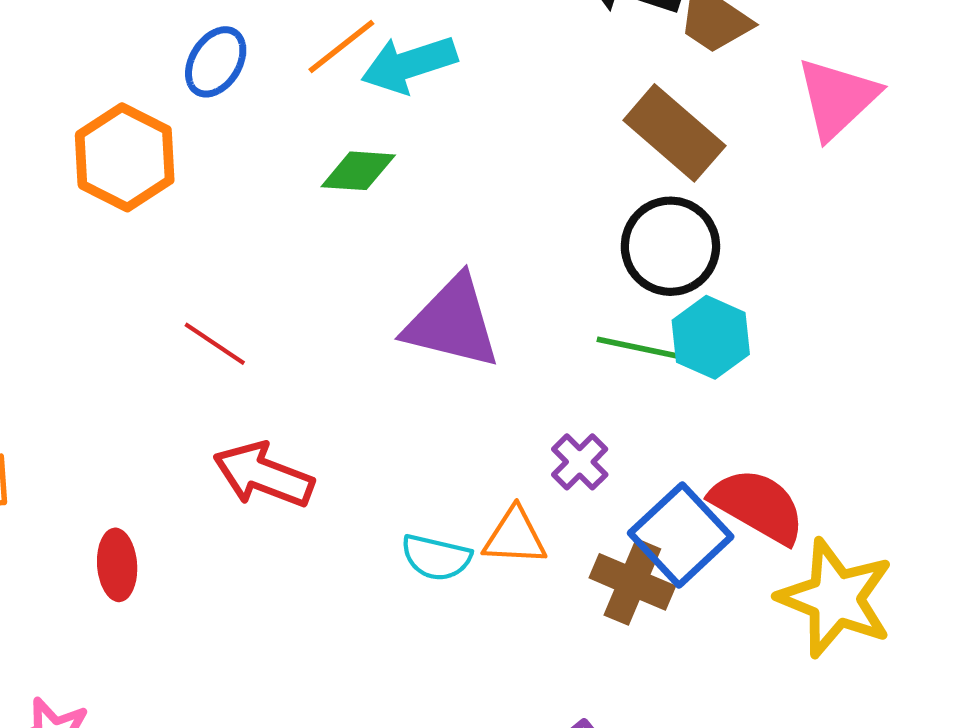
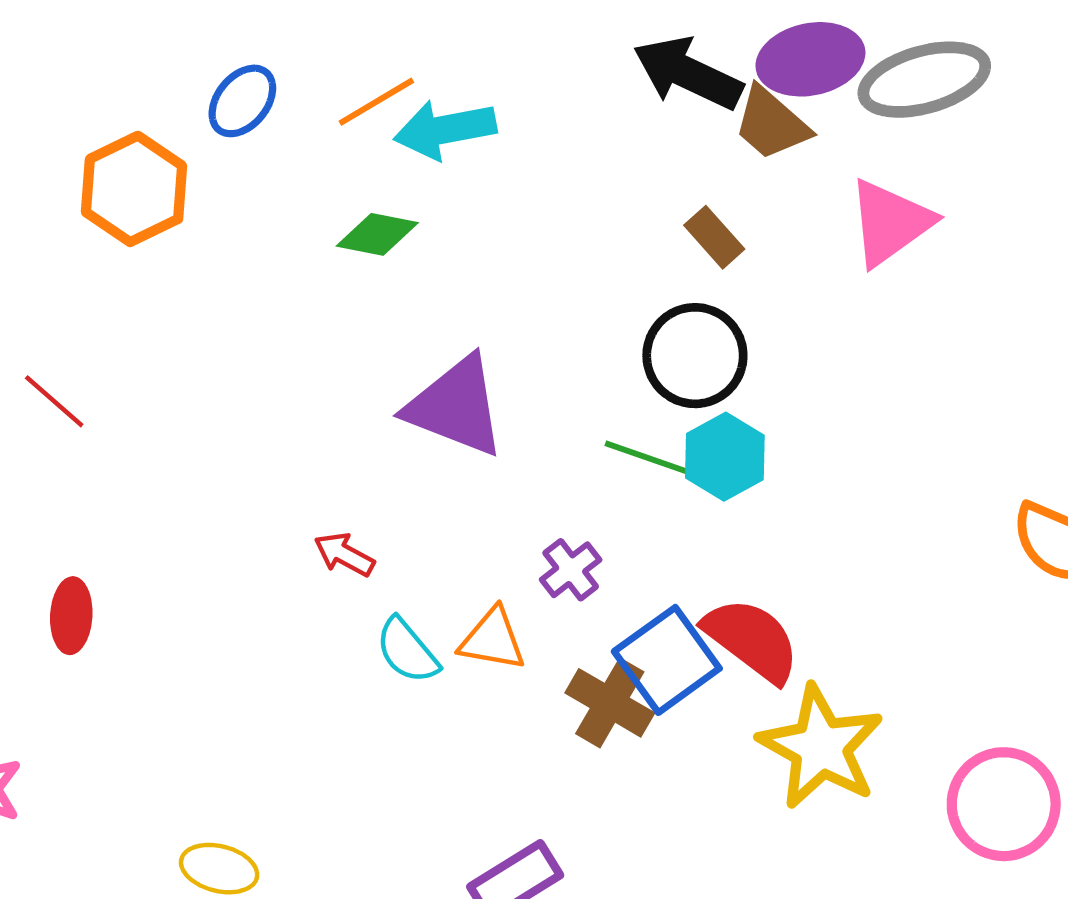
brown rectangle: (674, 133) -> (714, 237), size x0.6
red line: (215, 344) -> (54, 401), moved
red arrow: (263, 475) -> (344, 554), moved, size x0.6
cyan semicircle: (436, 557) -> (407, 651), turned 30

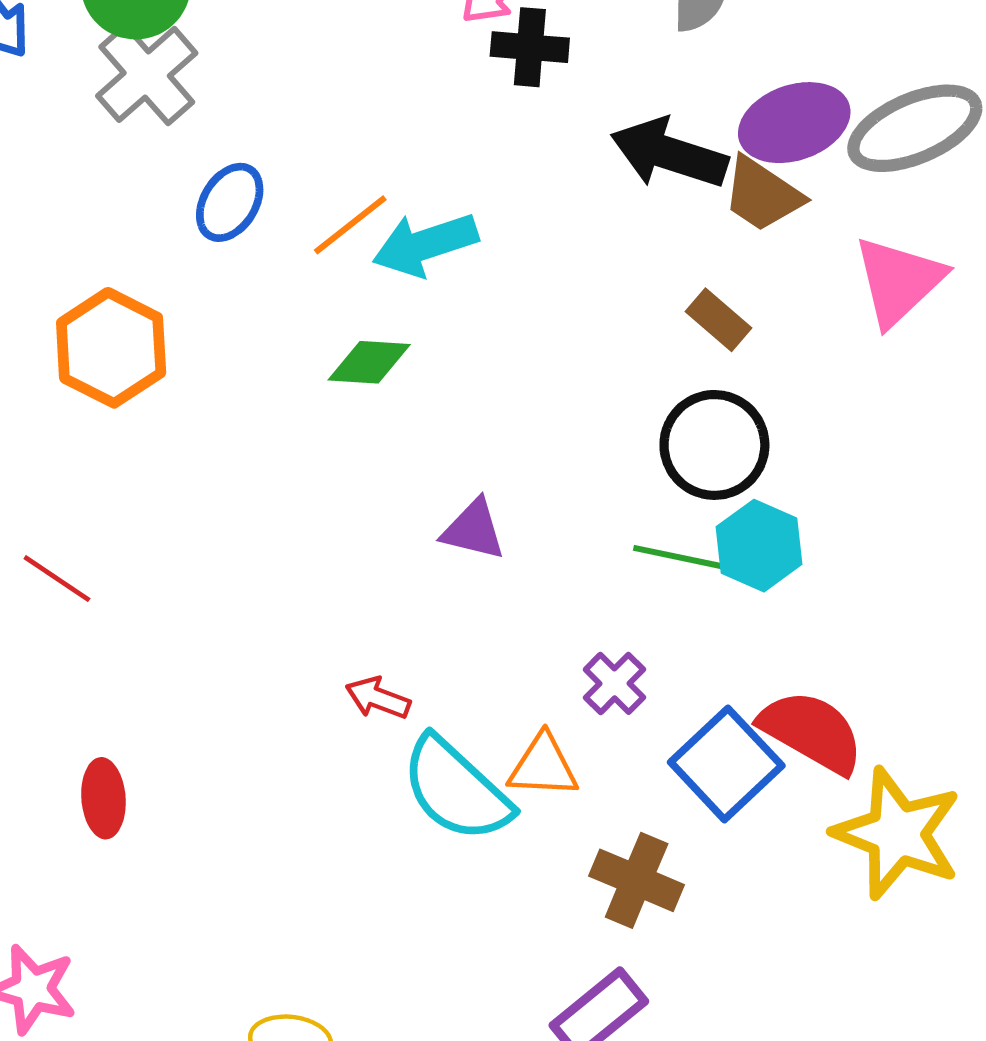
blue ellipse: (242, 101) -> (230, 202), moved
purple triangle: (456, 406) -> (474, 530), size x0.6
cyan semicircle: (407, 651) -> (456, 789), size x1.6
brown cross: (610, 703) -> (637, 880), moved

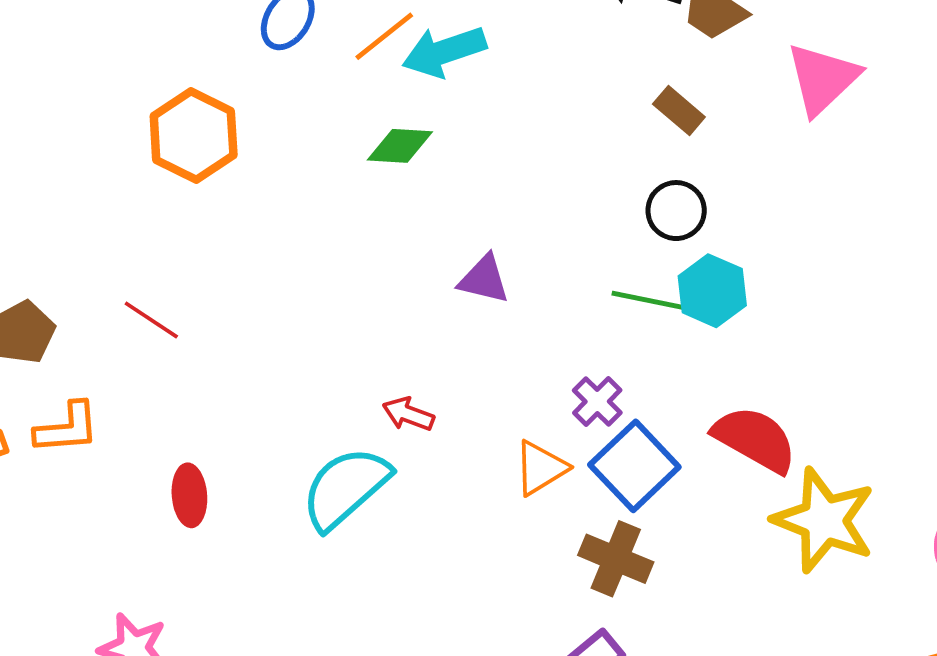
black circle: (714, 445) -> (676, 211), size x0.7
blue square: (726, 764) -> (634, 466), moved
orange triangle: (543, 766) -> (541, 468), turned -34
cyan semicircle: (456, 789) -> (346, 488), moved, turned 96

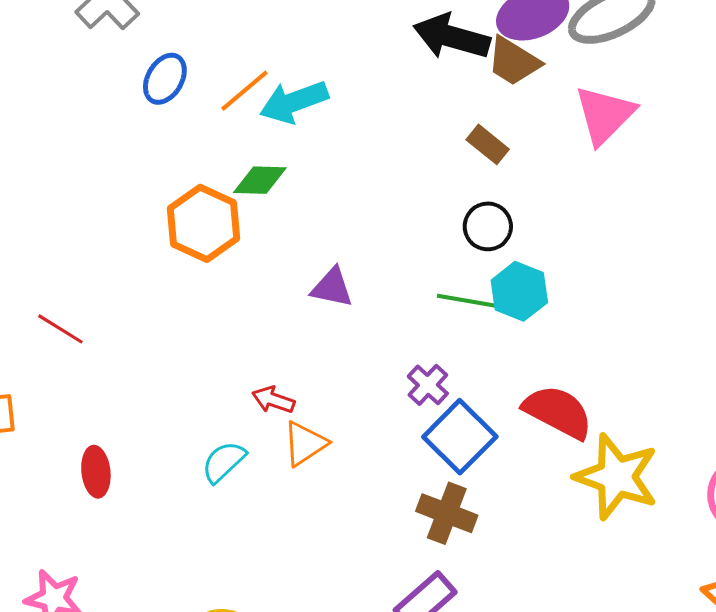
orange hexagon: (194, 135) -> (203, 223), moved
orange triangle: (541, 468) -> (305, 444), moved
cyan semicircle: (346, 488) -> (224, 462), size x0.6

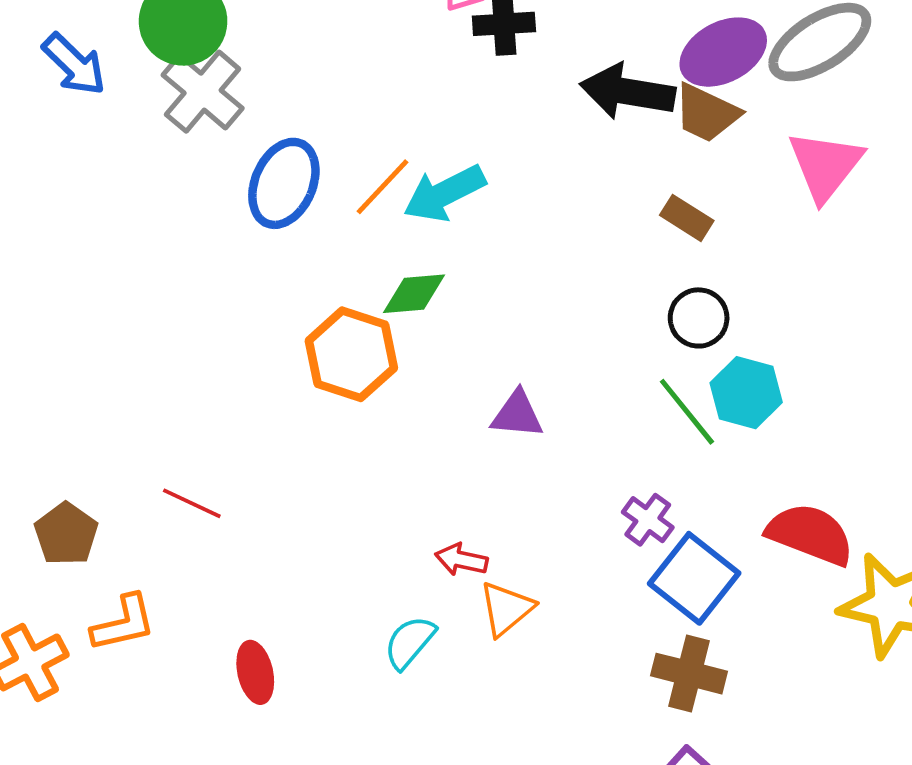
blue ellipse: (165, 79) -> (284, 183), size x1.4
green line: (470, 301) -> (687, 412), turned 48

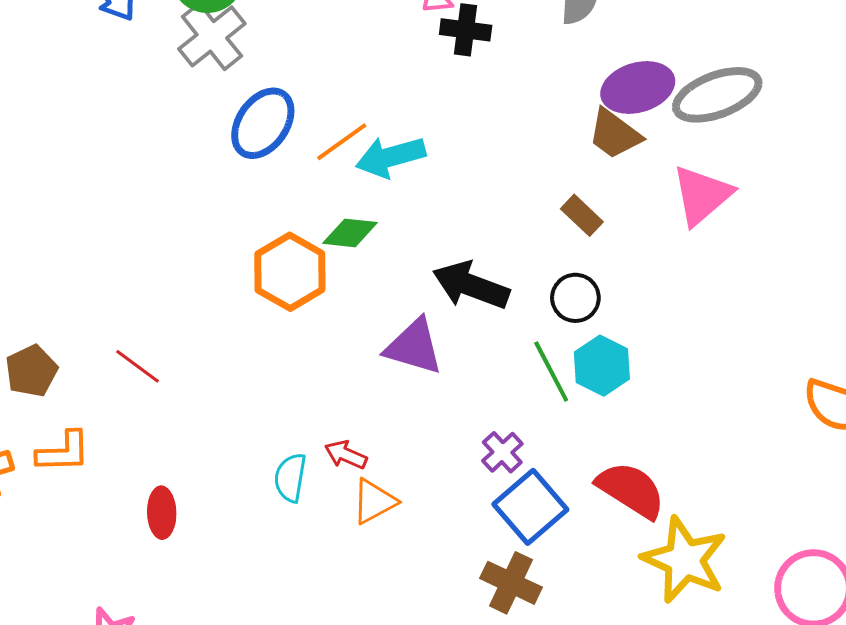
black arrow: (627, 92) -> (471, 285), moved
purple triangle: (517, 414) -> (414, 347), size x1.4
cyan semicircle: (410, 642) -> (290, 478), moved, turned -42

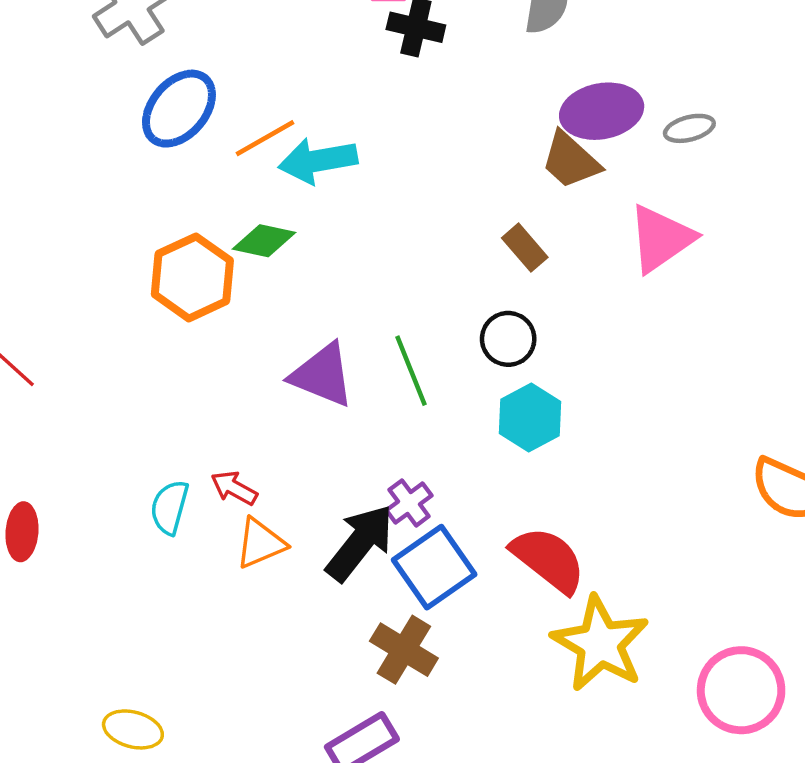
gray ellipse: (717, 95) -> (689, 128), size x0.5
black arrow: (471, 285) -> (360, 543), moved, turned 102
green line: (551, 372) -> (411, 371), moved

